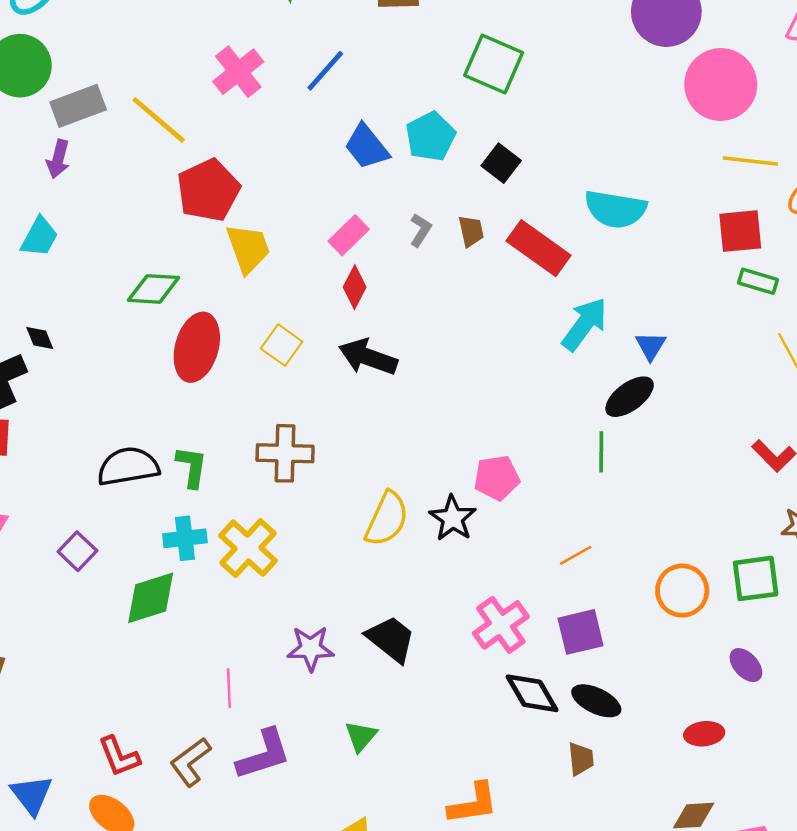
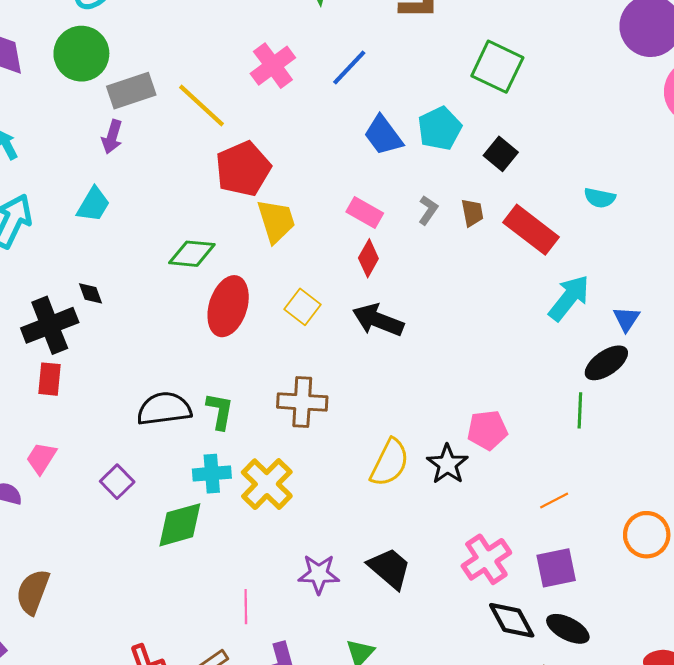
cyan semicircle: (615, 209) -> (600, 198), size x0.6
pink rectangle: (349, 235) -> (365, 212), turned 72

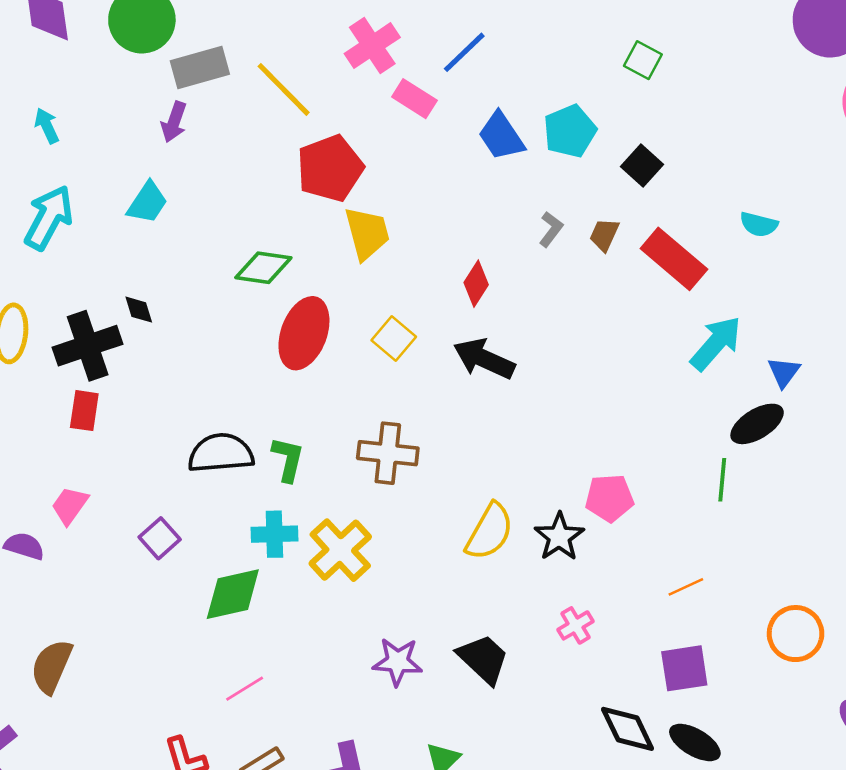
green square: (497, 67) -> (643, 60), size x0.6
pink rectangle: (365, 212) -> (414, 99), moved
brown trapezoid: (472, 213) -> (604, 235), turned -148
pink cross: (486, 559) -> (575, 625), moved, size x0.6
pink line: (246, 607) -> (245, 689), moved, turned 56

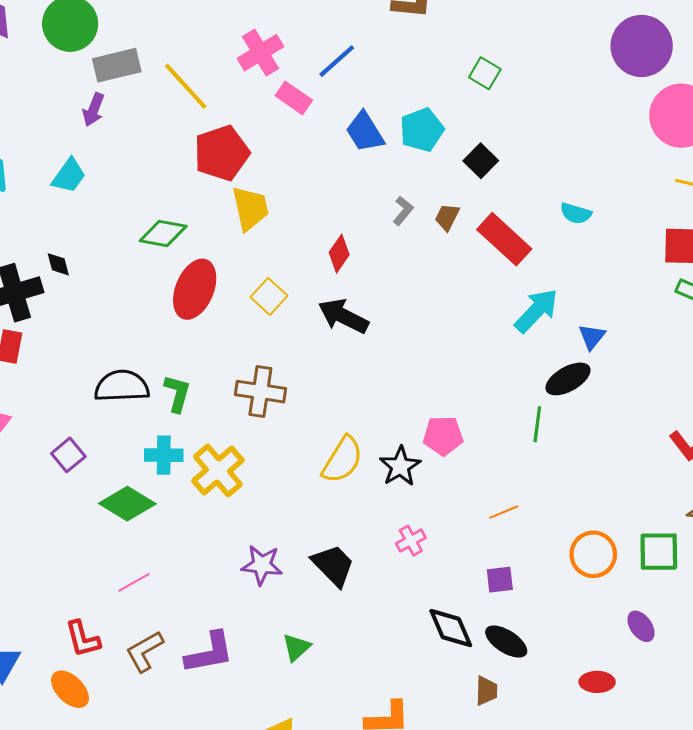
green diamond: (233, 594) -> (127, 504), turned 42
purple square: (684, 668) -> (500, 580), size x0.7

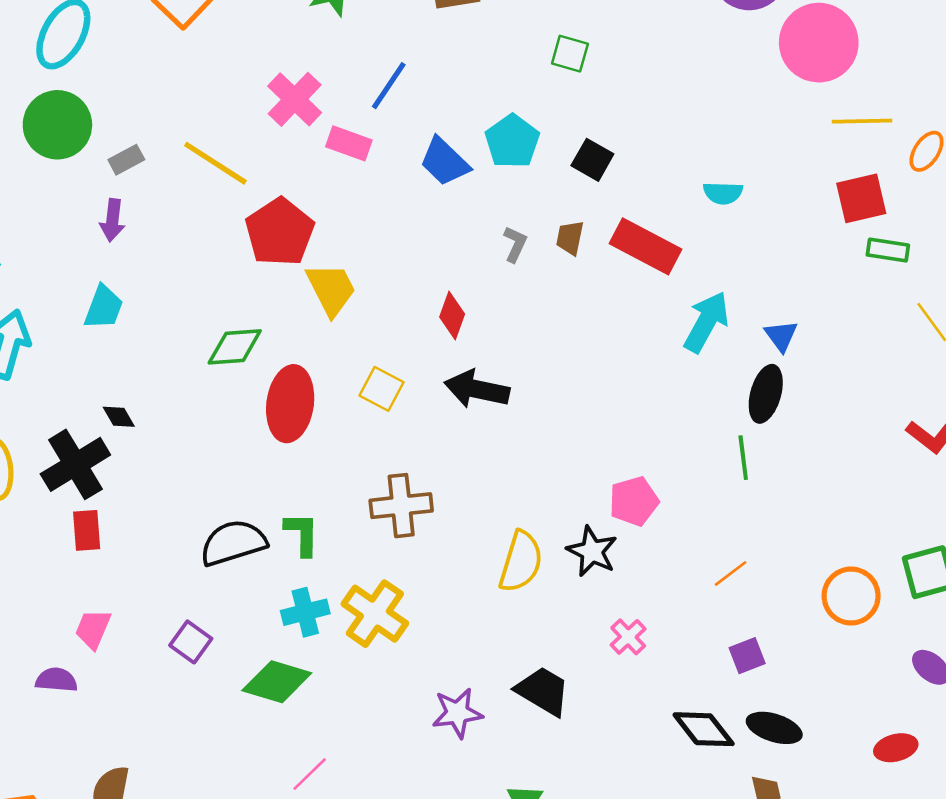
gray rectangle: (117, 65) -> (126, 160), size x0.6
black ellipse: (568, 379) -> (766, 394), turned -30

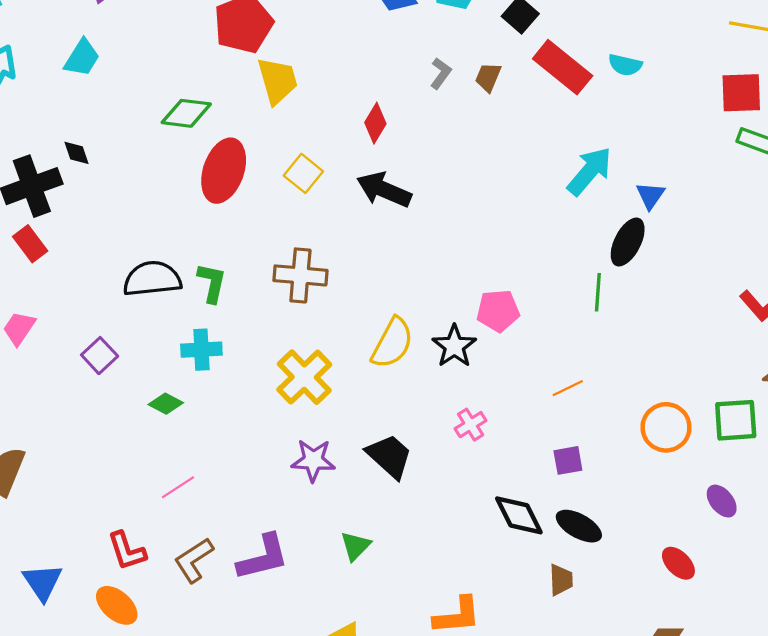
red rectangle: (645, 246) -> (563, 67), moved
red rectangle: (87, 530) -> (30, 244), turned -44
yellow cross: (375, 614) -> (304, 377), moved
green diamond: (277, 682) -> (166, 404), size x0.6
red ellipse: (896, 748) -> (678, 563), turned 48

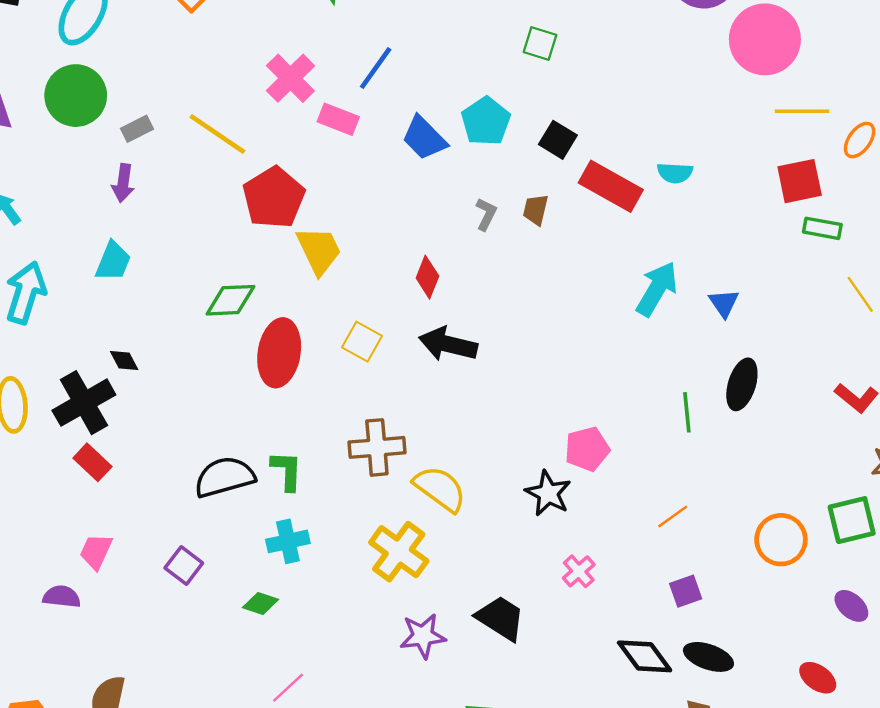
black ellipse: (628, 242) -> (742, 384), moved
yellow semicircle: (392, 343) -> (440, 489), moved, turned -72

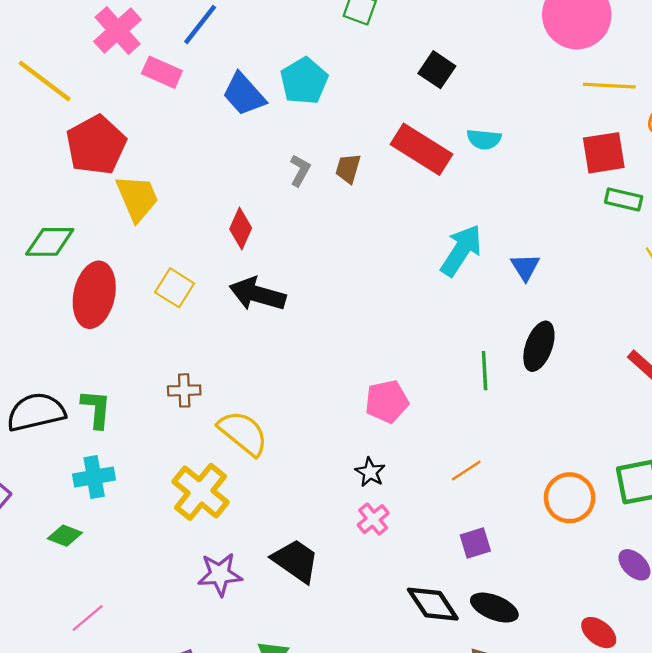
black square: (558, 140) -> (437, 70), moved
brown cross: (377, 447) -> (184, 390), size x0.6
black star: (548, 493) -> (370, 472), moved, size x0.7

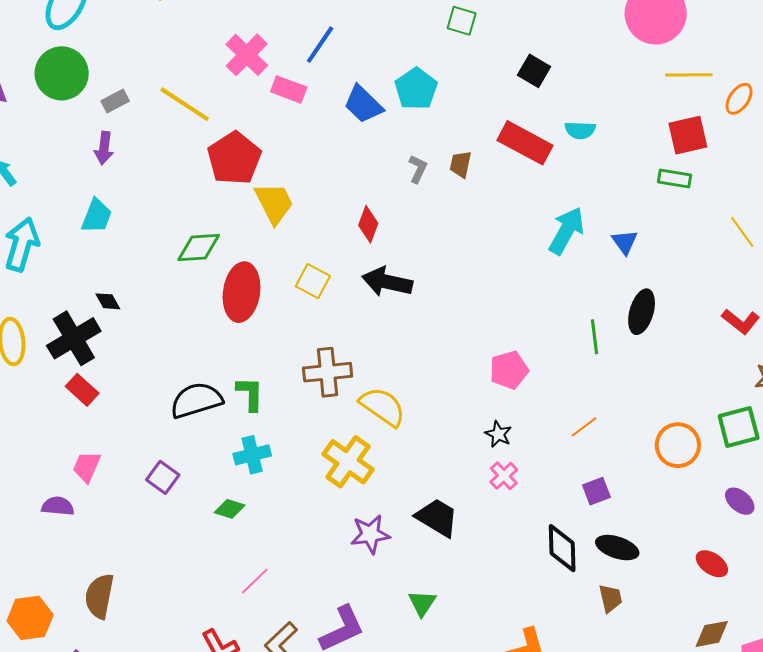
green rectangle: (624, 199) -> (675, 178), moved
brown cross: (184, 390) -> (328, 372), size x1.6
black diamond: (433, 604) -> (562, 548), turned 36

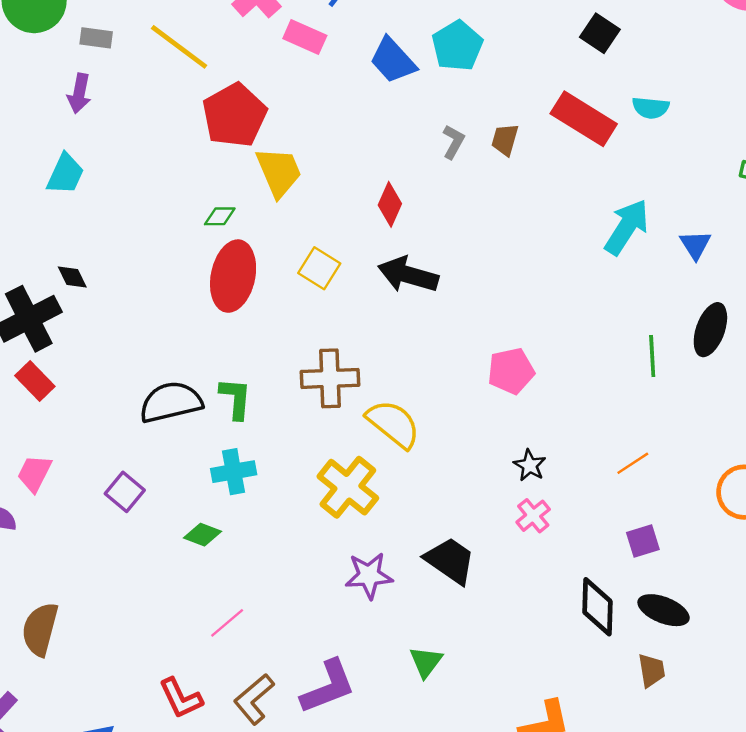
gray rectangle: (115, 101) -> (96, 38), turned 32
green diamond: (199, 248) -> (220, 216), moved, size x0.6
pink pentagon: (509, 370) -> (511, 371), moved

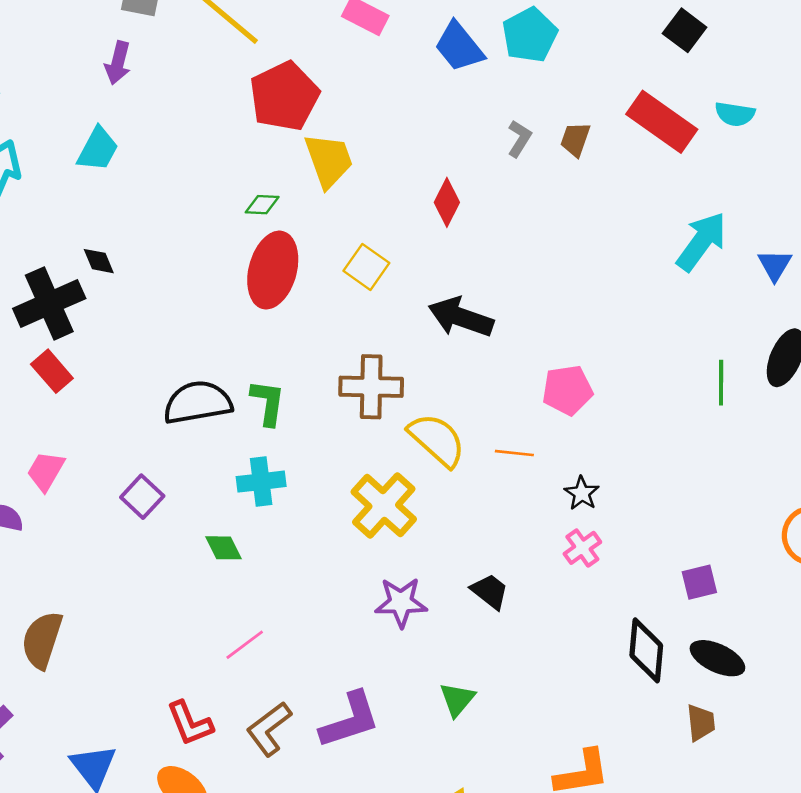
black arrow: (408, 275) -> (461, 317), moved
orange line: (633, 463) -> (514, 453), moved, turned 36
green diamond: (202, 535) -> (224, 548), turned 39
black trapezoid: (450, 561) -> (490, 591), size x0.7

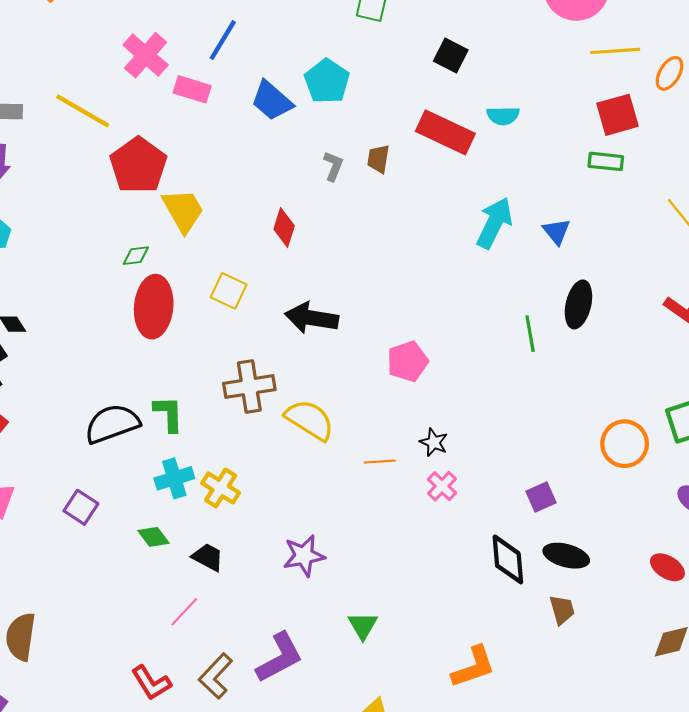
orange line: (514, 453) -> (380, 462), moved
yellow cross: (384, 506) -> (221, 488), moved, size x0.7
black trapezoid: (490, 591) -> (208, 557), moved

